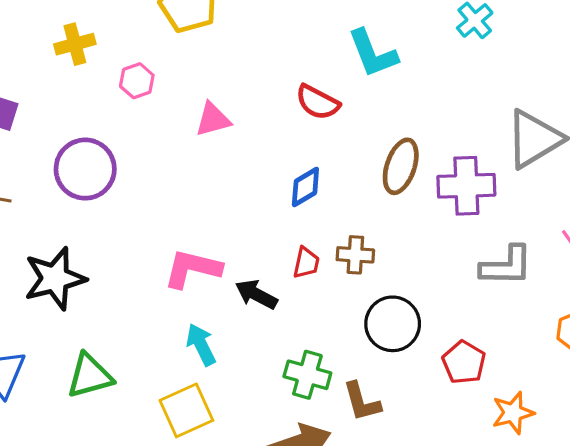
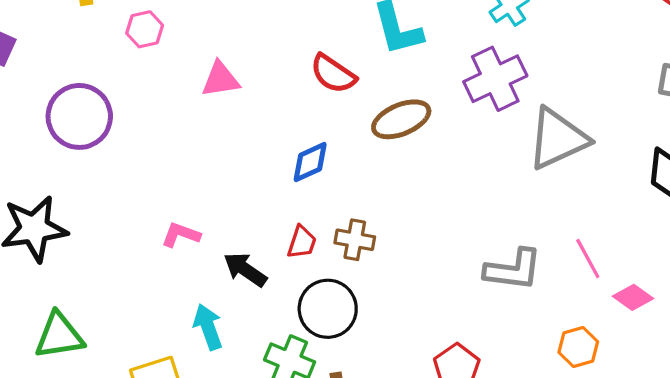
brown ellipse: (401, 166) -> (401, 119), moved, turned 42
purple cross: (466, 186) -> (495, 79), moved, turned -30
pink L-shape: (192, 269) -> (181, 235), size x0.6
black circle: (393, 324) -> (328, 309), moved
cyan arrow: (201, 345) -> (208, 327), moved

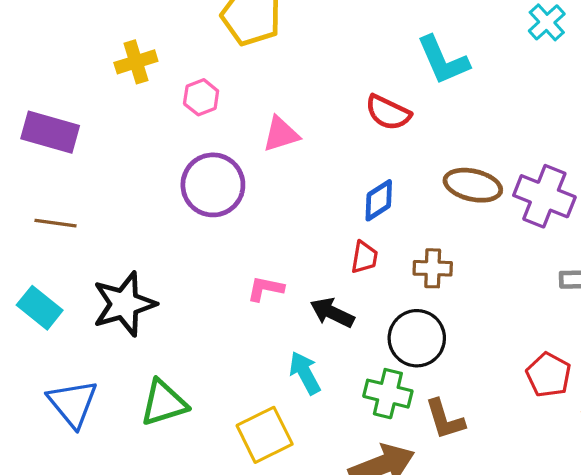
purple cross: (495, 79) -> (544, 196), moved, turned -34
purple circle: (79, 116) -> (213, 185), moved
brown ellipse: (401, 119) -> (473, 185), moved, turned 44
red trapezoid: (302, 242) -> (364, 257), moved

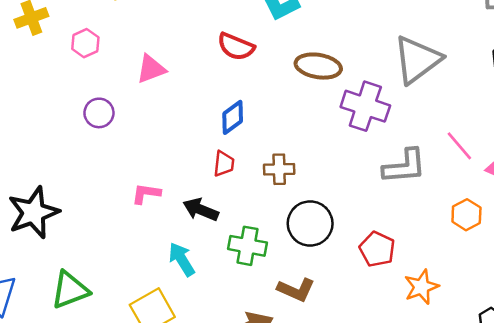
purple circle: (213, 185) -> (99, 113), size x0.6
brown ellipse: (473, 185) -> (318, 66), moved
black circle: (417, 338) -> (310, 223), moved
green cross: (388, 394) -> (247, 246), moved
brown L-shape: (445, 419) -> (296, 290), turned -45

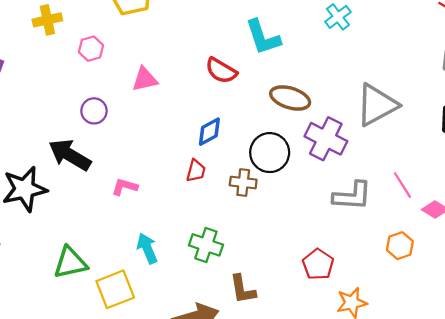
black arrow: (201, 210) -> (70, 155), moved, size x1.4
black circle: (310, 223) -> (270, 153), moved
green triangle: (70, 290) -> (70, 263), moved
brown L-shape: (296, 290) -> (243, 289), turned 48

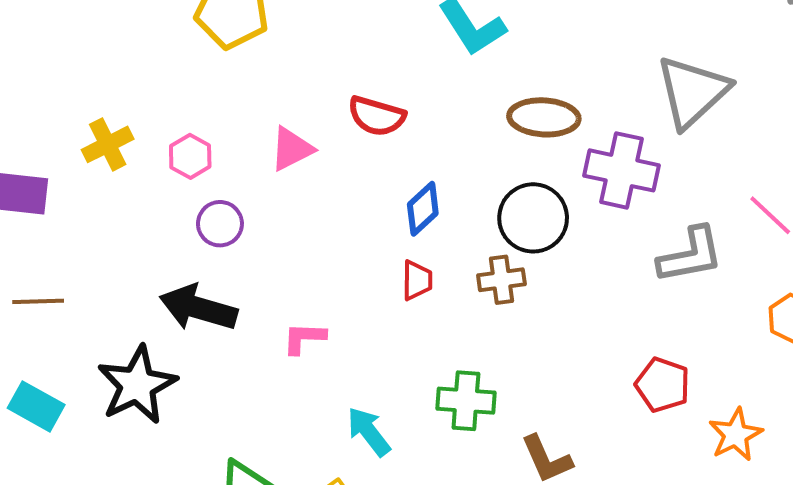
yellow cross: (47, 20) -> (108, 144), moved
pink hexagon: (91, 49) -> (190, 156), moved
red semicircle: (221, 71) -> (377, 116), moved

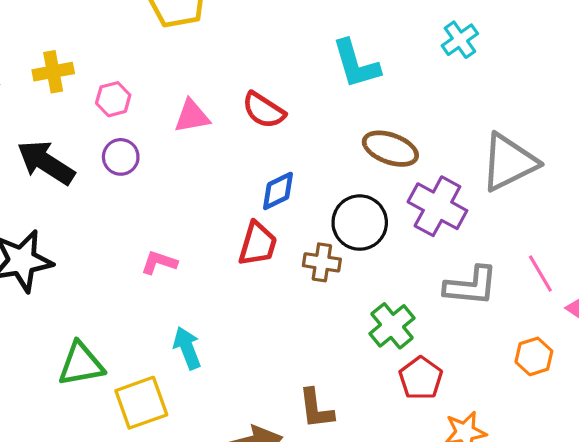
red trapezoid: (417, 280) -> (258, 244), size x1.4
black arrow: (198, 308) -> (46, 162), moved
green cross: (466, 401) -> (392, 326), moved, turned 30

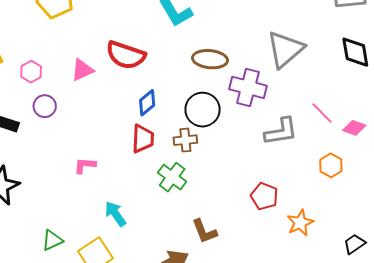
red semicircle: (264, 110) -> (126, 55), size x1.4
green cross: (392, 326) -> (172, 177), moved
green triangle: (81, 364) -> (52, 240), size x0.7

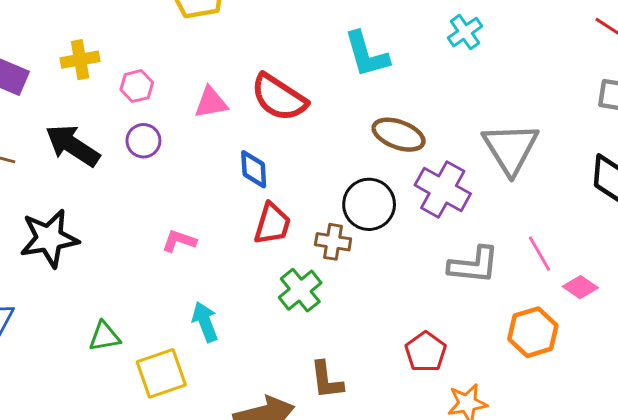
gray triangle: (285, 49) -> (511, 148), turned -36
blue diamond: (147, 103) -> (254, 169), moved, turned -68
orange hexagon: (331, 165) -> (533, 332), size x1.4

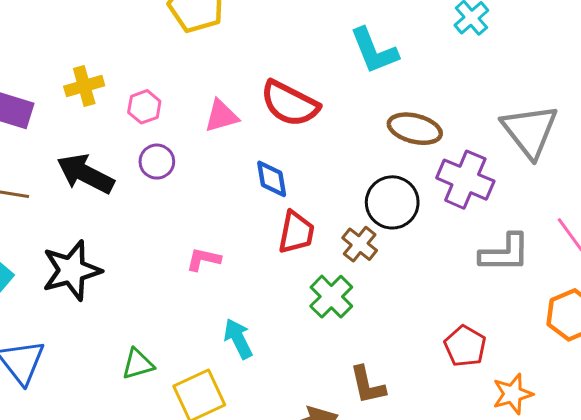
brown cross: (333, 242) -> (360, 244), turned 36

